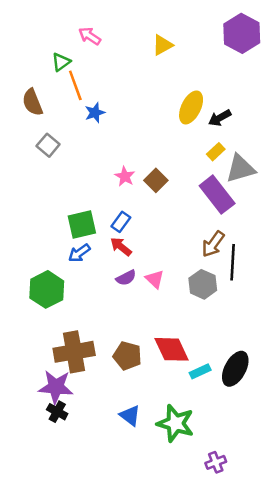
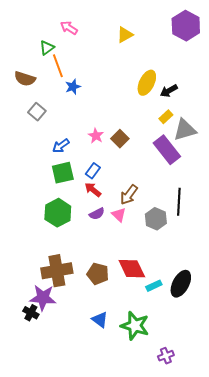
brown semicircle: (32, 102) -> (25, 79), turned -50
brown arrow: (213, 244) -> (129, 195), moved
blue arrow: (79, 253) -> (61, 146), moved
green hexagon: (47, 289) -> (58, 213), moved
black cross: (57, 412) -> (31, 313), moved

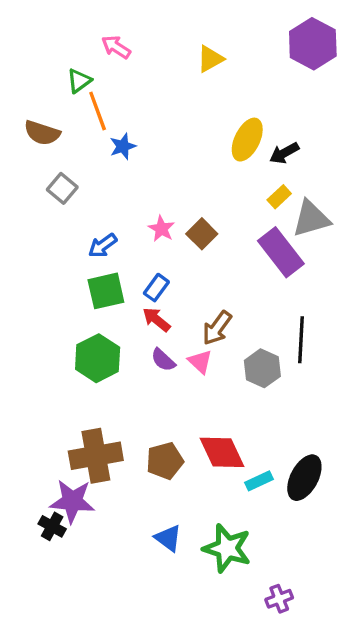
purple semicircle: (97, 214) -> (163, 360), turned 70
brown pentagon: (98, 274) -> (165, 461), turned -30

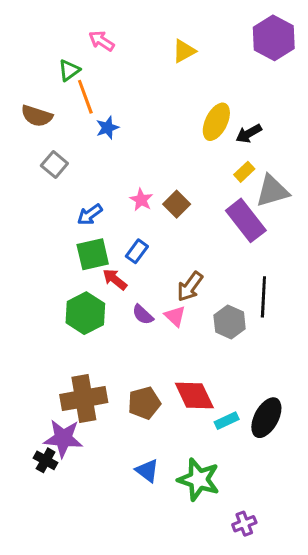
red arrow: (156, 320) -> (115, 279), moved

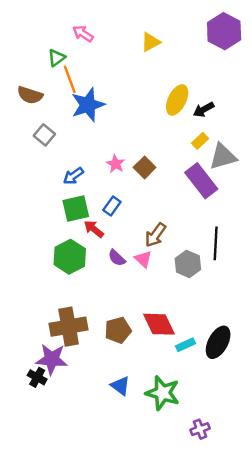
blue star: (107, 128) -> (88, 105), size x1.8

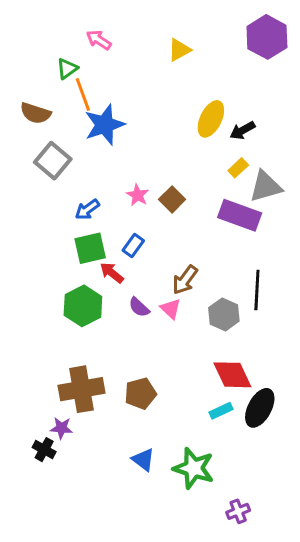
gray square: (44, 135) -> (53, 161), size x1.4
purple rectangle: (201, 181) -> (240, 215), turned -32
red diamond: (159, 324) -> (232, 375), moved
purple star: (52, 359) -> (61, 428), size x0.6

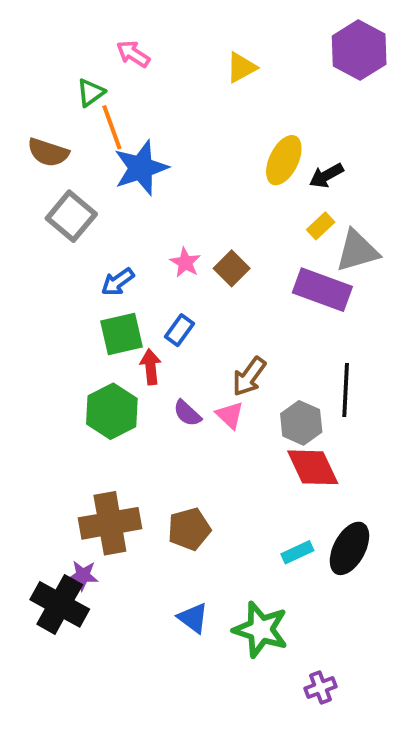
red arrow: (112, 273) -> (151, 367), turned 45
red diamond: (232, 375) -> (313, 467), moved
black cross: (44, 450) -> (60, 604), size x1.8

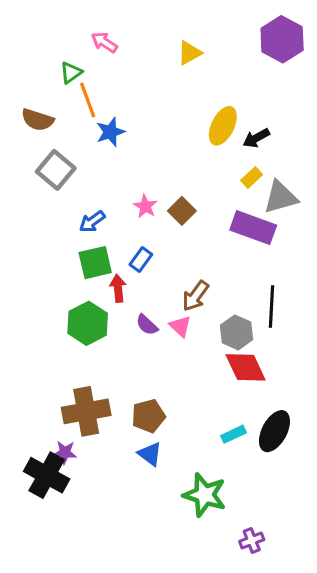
blue star: (141, 168) -> (110, 132), size x0.7
blue triangle: (193, 618) -> (150, 454), moved

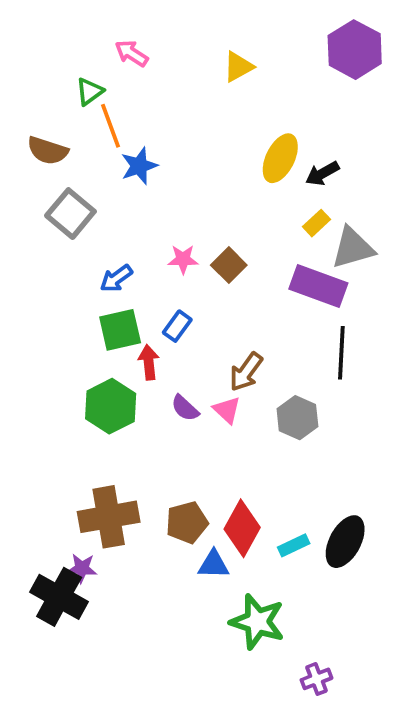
pink star: (145, 206) -> (183, 259), turned -30
black line: (271, 307) -> (341, 353), moved
red diamond: (246, 367) -> (242, 528), moved, turned 54
blue triangle: (150, 454) -> (214, 564), moved, turned -36

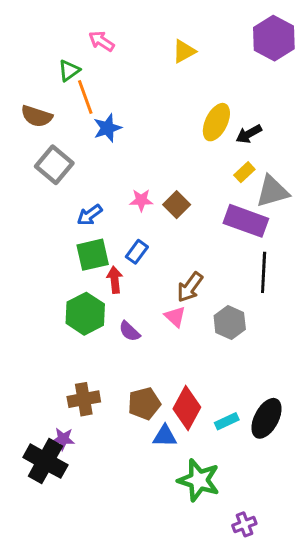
purple semicircle: (185, 408) -> (129, 331), moved
brown cross: (109, 517) -> (84, 399), size x0.7

